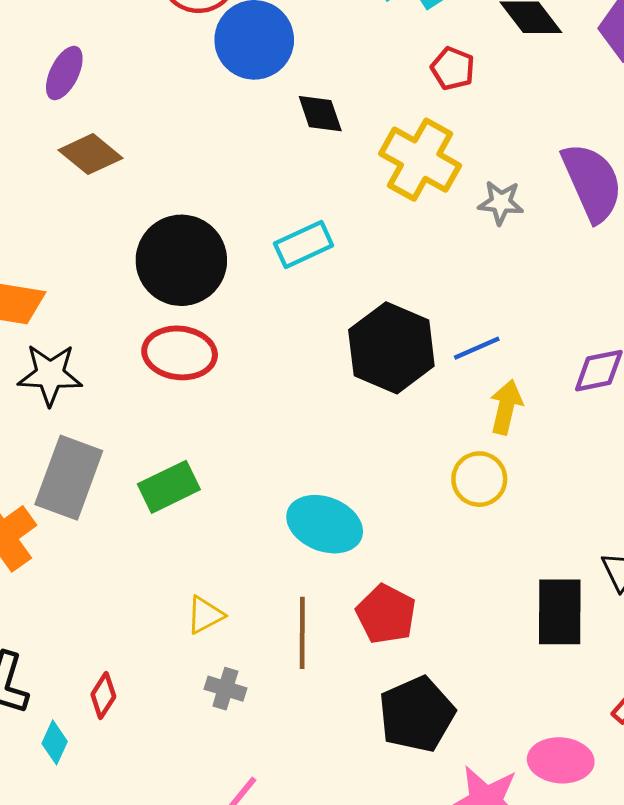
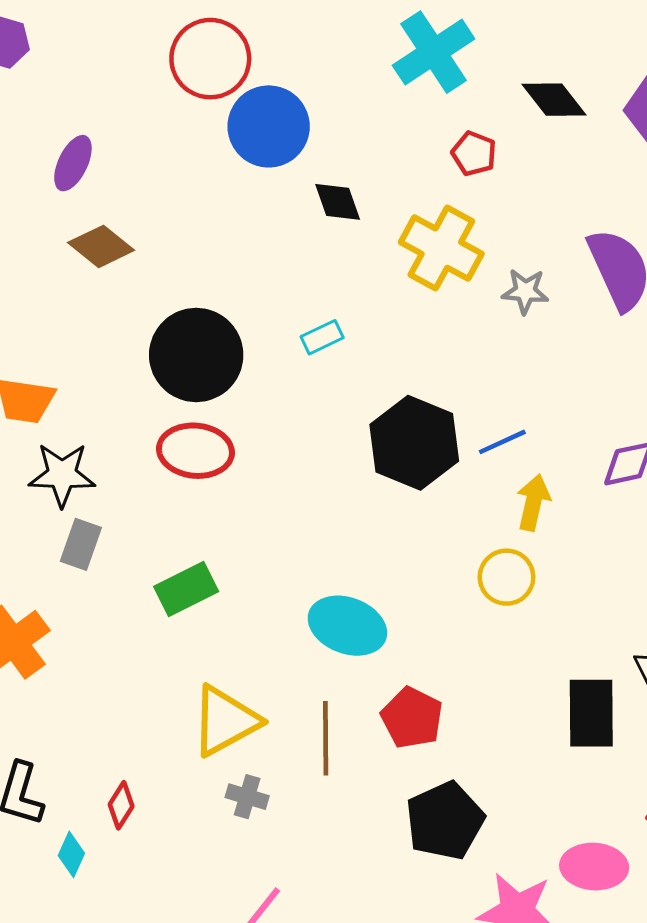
cyan rectangle: (304, 245) -> (322, 337), size x0.7
gray rectangle: (69, 478) -> (81, 544), moved, size x0.6
yellow triangle: (205, 615) -> (225, 721), size x1.8

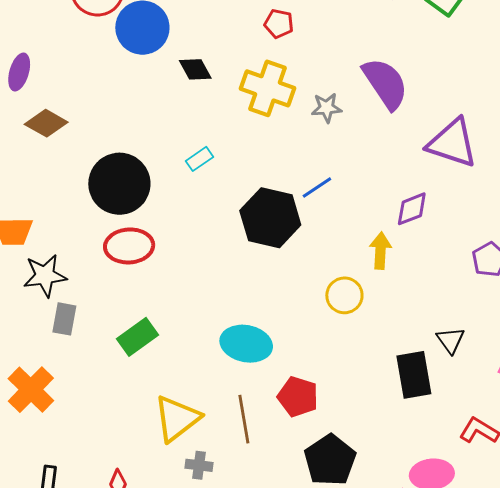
blue line: (502, 442) -> (317, 188), moved
yellow arrow: (533, 502) -> (380, 251), moved

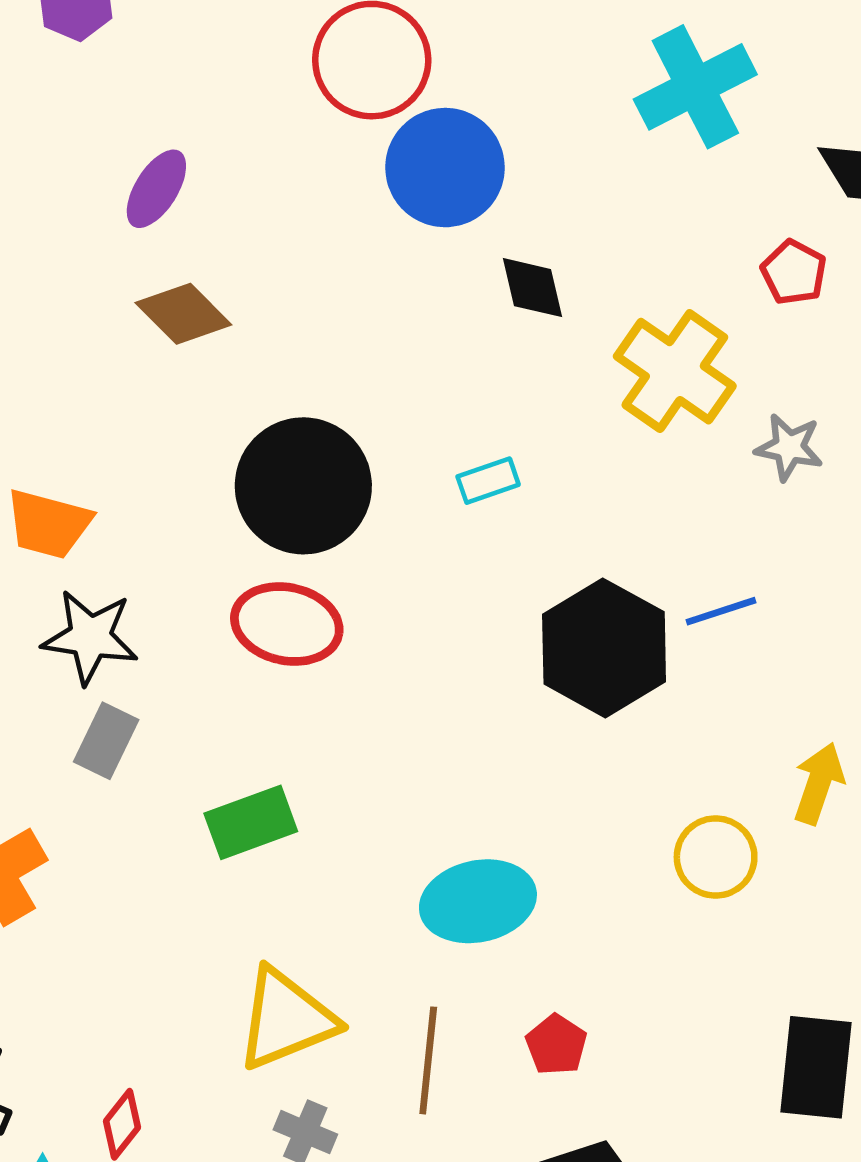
red pentagon: (279, 24) -> (794, 272), moved
cyan ellipse: (246, 344) -> (478, 901), turned -39
red pentagon: (298, 397) -> (556, 1045), size x0.7

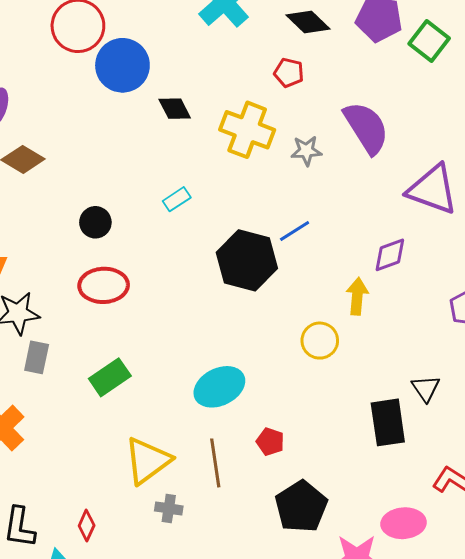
black circle: (303, 486) -> (95, 222), size x0.5

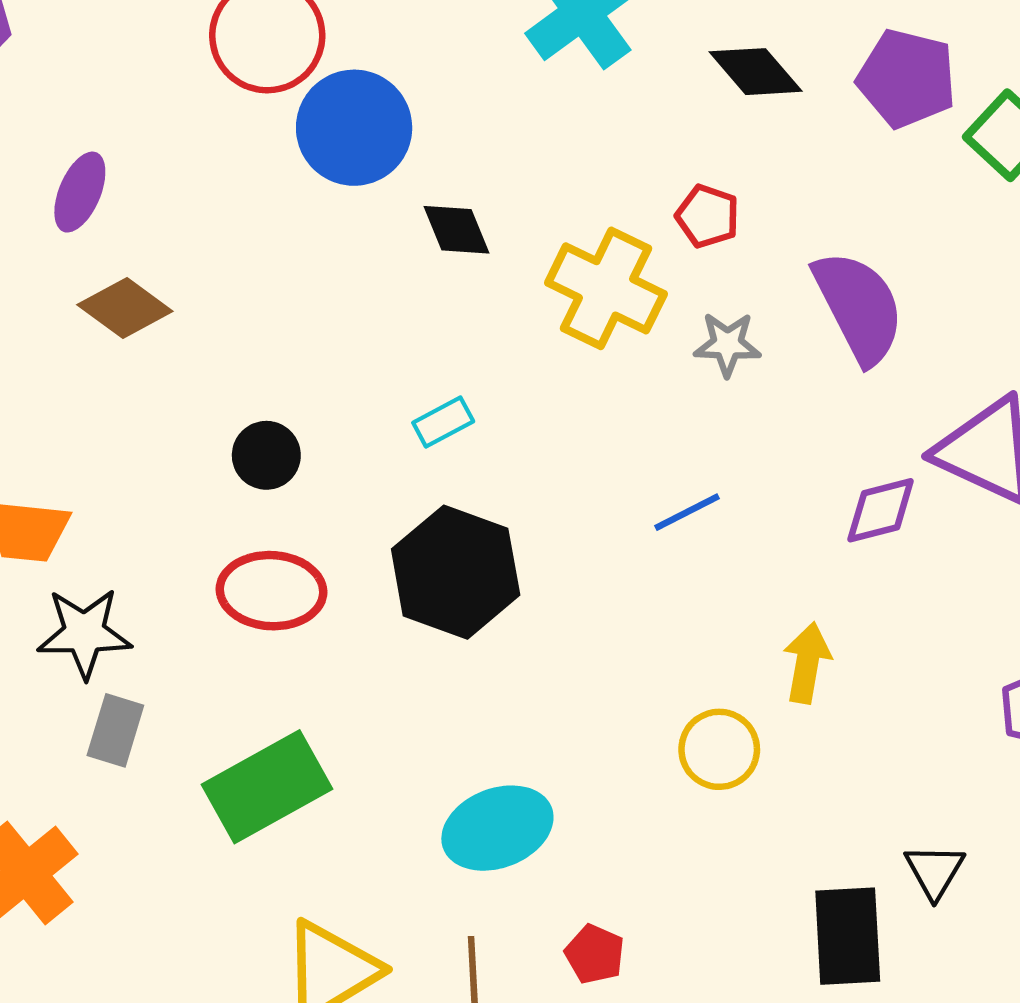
red pentagon: (289, 73) -> (708, 216), moved
purple diamond: (390, 255) -> (881, 510), moved
black hexagon: (247, 260) -> (456, 572), moved
green rectangle: (110, 377) -> (267, 787), size x1.4

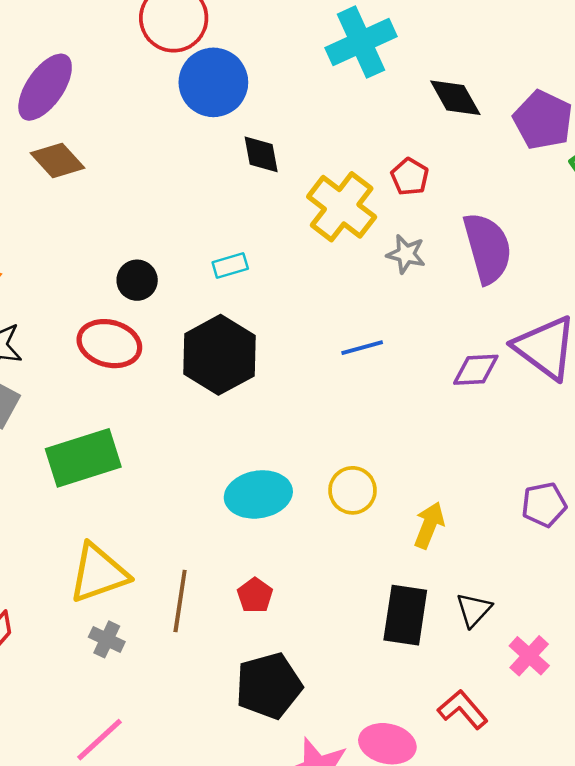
purple ellipse: (80, 192) -> (45, 87), size x1.5
black circle: (266, 455) -> (137, 280), moved
yellow arrow: (807, 663) -> (429, 525), moved
cyan ellipse: (497, 828) -> (258, 494), moved
black triangle: (935, 871) -> (474, 610), moved

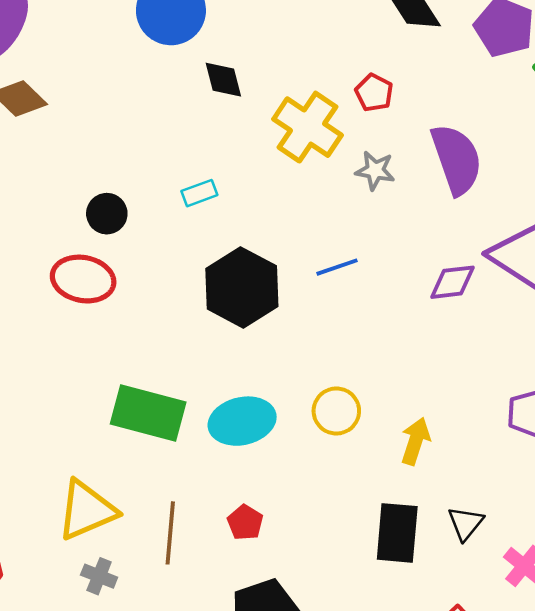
black hexagon: (219, 355) -> (242, 287), moved
green rectangle: (83, 458) -> (148, 413), moved, turned 36

